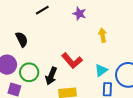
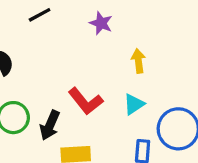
cyan triangle: (101, 70) -> (134, 104), moved

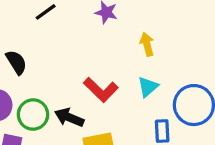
black arrow: (50, 125) -> (69, 117), turned 96

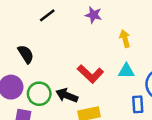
cyan triangle: (148, 87) -> (126, 71), turned 42

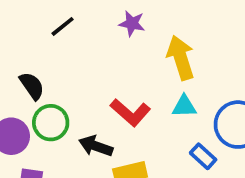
yellow arrow: (125, 39) -> (181, 58), size x1.6
green circle: (39, 94) -> (51, 123), moved
blue rectangle: (138, 104) -> (203, 156), turned -42

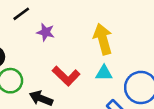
purple star: (132, 23) -> (46, 32), moved

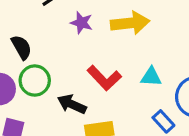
yellow arrow: (103, 39) -> (130, 23), moved, turned 96

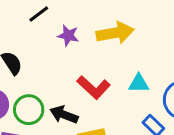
green circle: (35, 81) -> (29, 110), moved

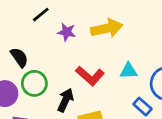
green circle: (29, 110) -> (34, 83), moved
black arrow: (64, 115) -> (66, 100), turned 95

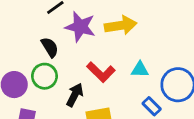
purple star: (67, 32) -> (80, 27), size x1.6
black semicircle: (19, 57) -> (50, 47), moved

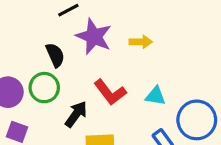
yellow arrow: (121, 25) -> (141, 42), size x0.6

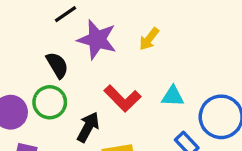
yellow arrow: (141, 42) -> (149, 39), turned 135

